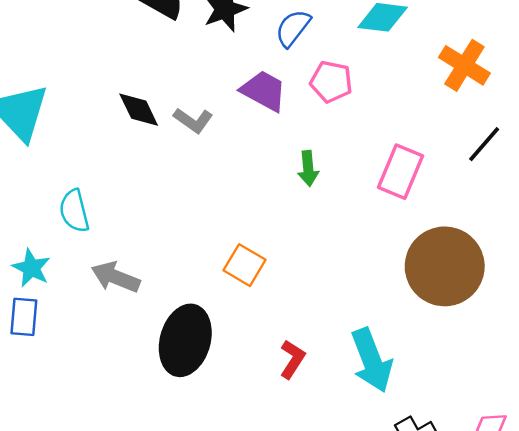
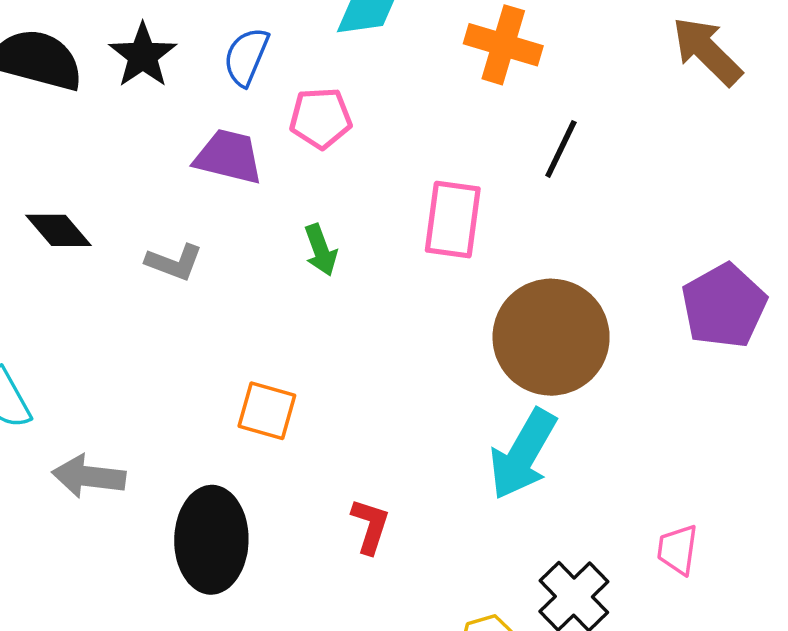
gray L-shape: (193, 120) -> (174, 262), moved
cyan arrow: (372, 360) -> (523, 454), moved, turned 66

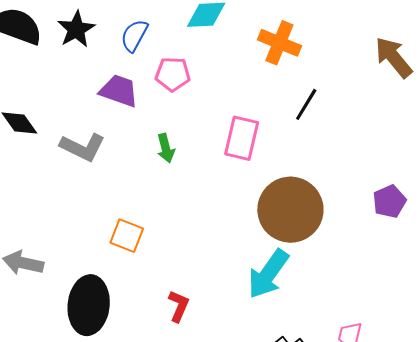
gray L-shape: (174, 262) -> (83, 147), size x1.4
purple pentagon: (724, 306) -> (389, 201), size x0.7

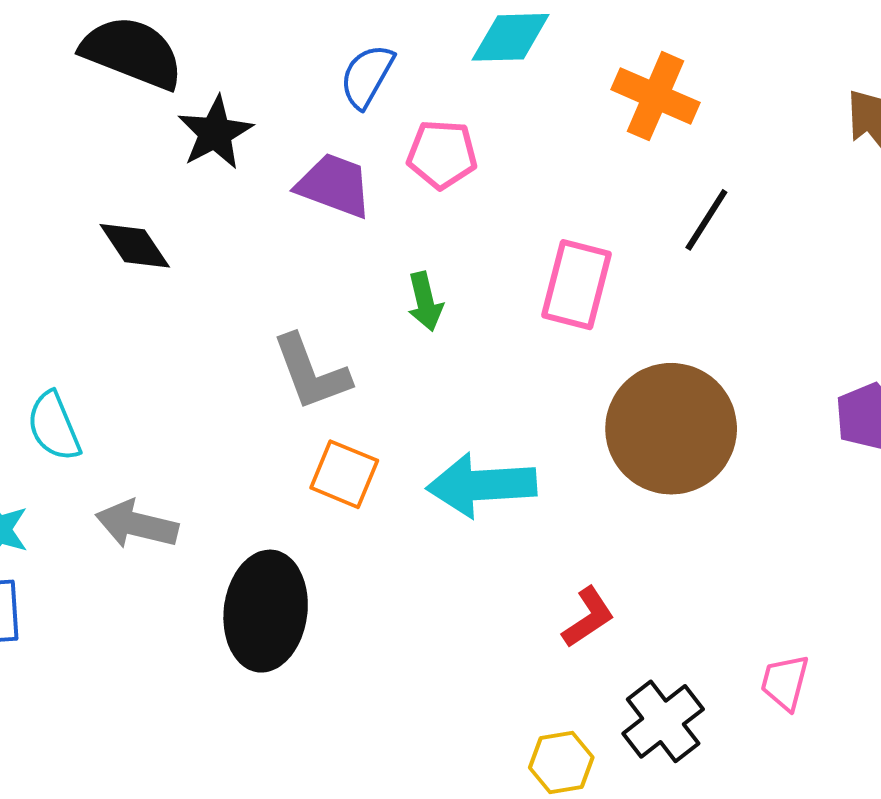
black star: (76, 29) -> (215, 133), moved
gray L-shape: (83, 147) -> (311, 372), moved, turned 42
cyan arrow: (268, 274) -> (482, 485), moved, turned 50
red L-shape: (179, 306) -> (588, 617), moved, turned 32

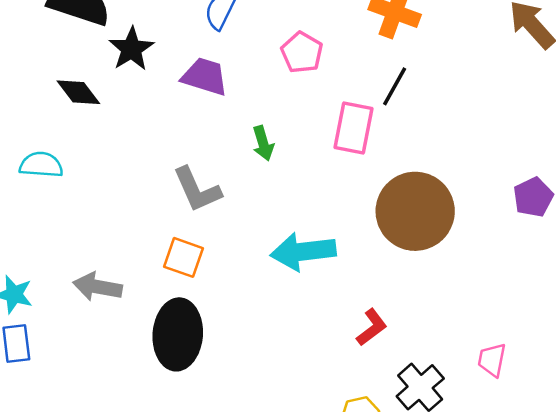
pink pentagon: (442, 154) -> (302, 53), moved, turned 30
black line: (706, 220) -> (395, 86), moved
black diamond: (135, 246) -> (78, 92), moved
cyan semicircle: (54, 426) -> (41, 165), moved, turned 120
orange square: (344, 474) -> (184, 257), moved

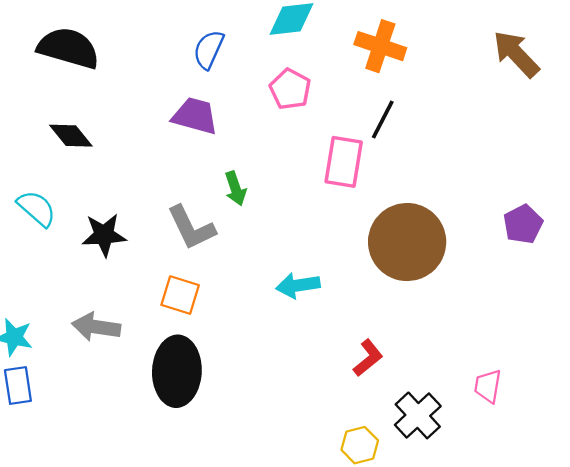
black star: (131, 49) -> (104, 235), moved, turned 30
green arrow: (263, 143) -> (235, 189), moved
cyan semicircle: (41, 165) -> (37, 208), turned 39
cyan arrow: (303, 252) -> (298, 285), size x0.7

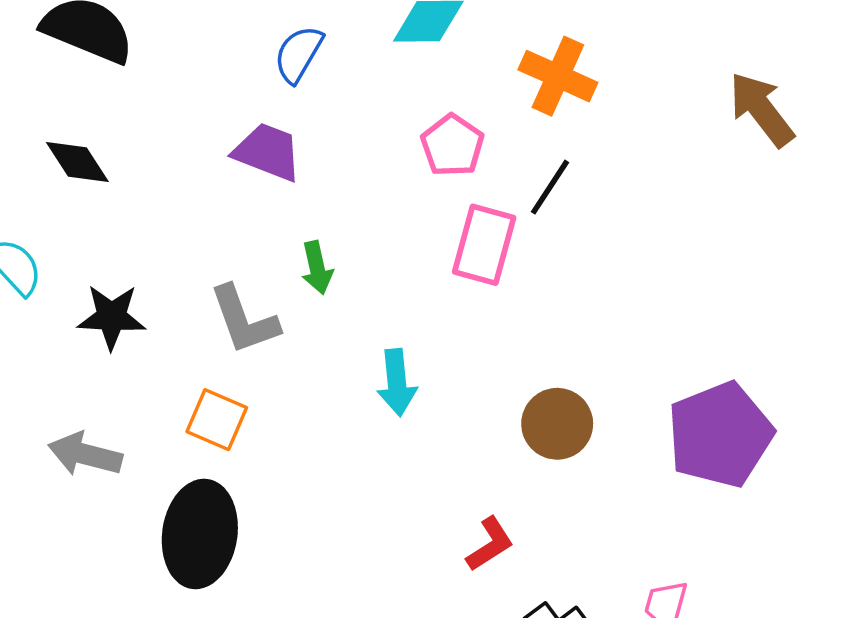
pink pentagon: (290, 89) -> (452, 145), moved
purple pentagon: (523, 224) -> (720, 435), moved, size x1.8
brown circle: (407, 242) -> (557, 424), moved, size x0.6
cyan arrow: (298, 285) -> (397, 383), moved, turned -93

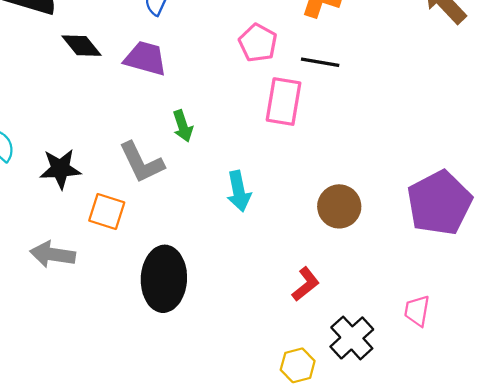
black diamond: (77, 162) -> (82, 46), moved
black line: (550, 187) -> (320, 62), turned 72
orange square: (217, 420) -> (107, 212), moved
black ellipse: (200, 534) -> (164, 279), moved

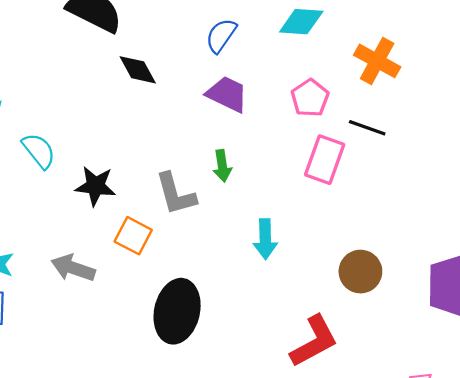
purple trapezoid: (145, 58) -> (227, 94), moved
red L-shape: (306, 284) -> (314, 341), size x1.6

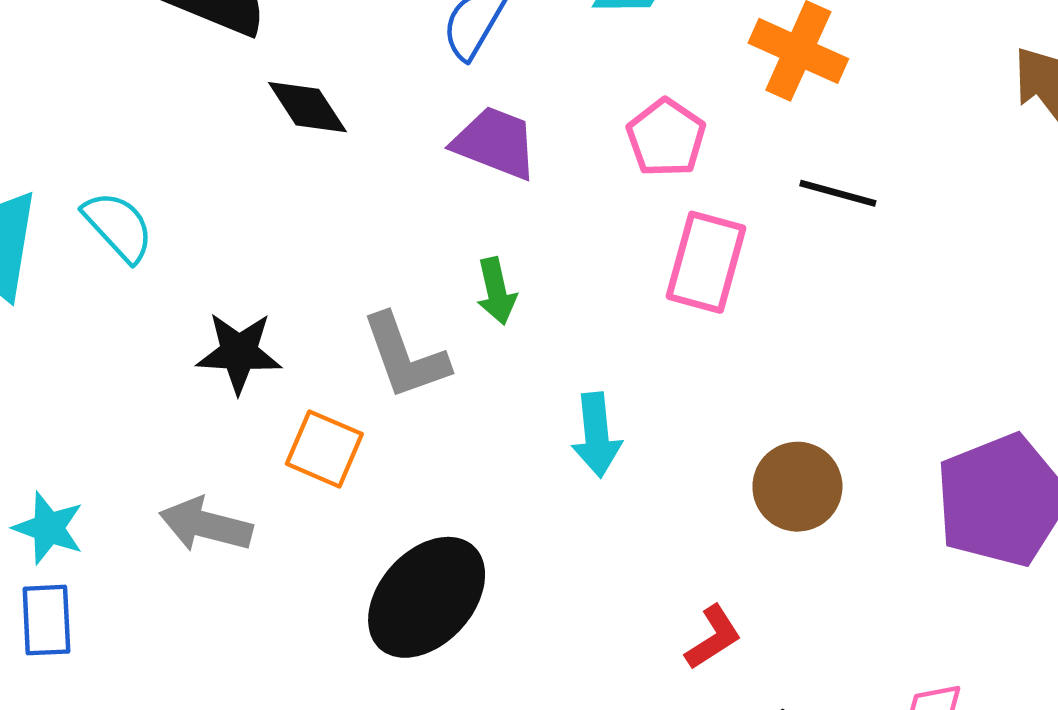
black line: (367, 128) -> (838, 193), moved
cyan semicircle: (39, 151) -> (118, 226), moved
black ellipse: (177, 311) -> (427, 597), turned 34
red L-shape: (314, 341) -> (713, 637), size x0.6

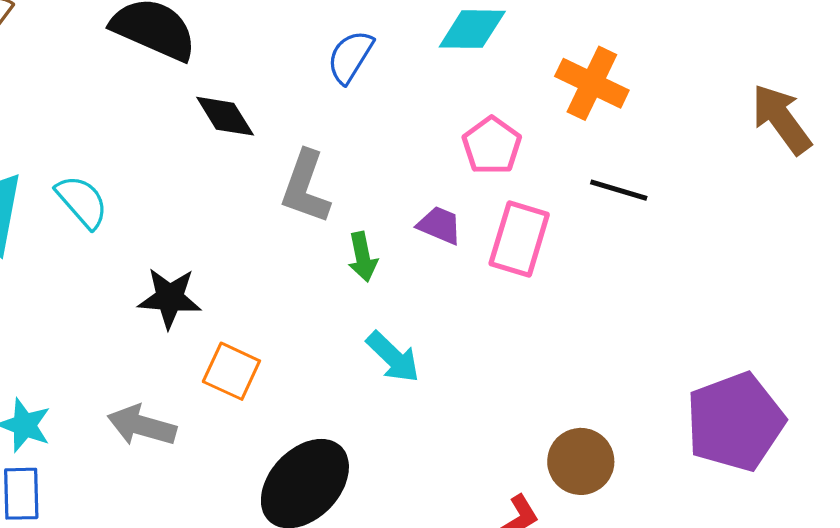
purple trapezoid: (495, 143) -> (439, 225), moved, size x0.7
gray L-shape: (405, 356) -> (306, 187), moved, turned 38
cyan arrow: (596, 435) -> (393, 357), moved, turned -42
brown circle: (797, 487) -> (581, 461), moved

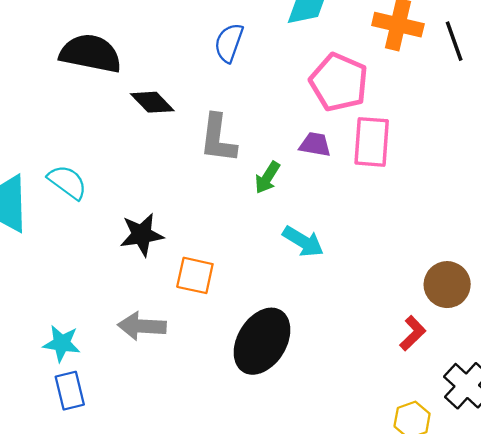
pink pentagon: (492, 146) -> (339, 82), size x1.4
black line: (619, 190) -> (454, 41), moved, turned 66
green arrow: (363, 257) -> (267, 178), turned 56

